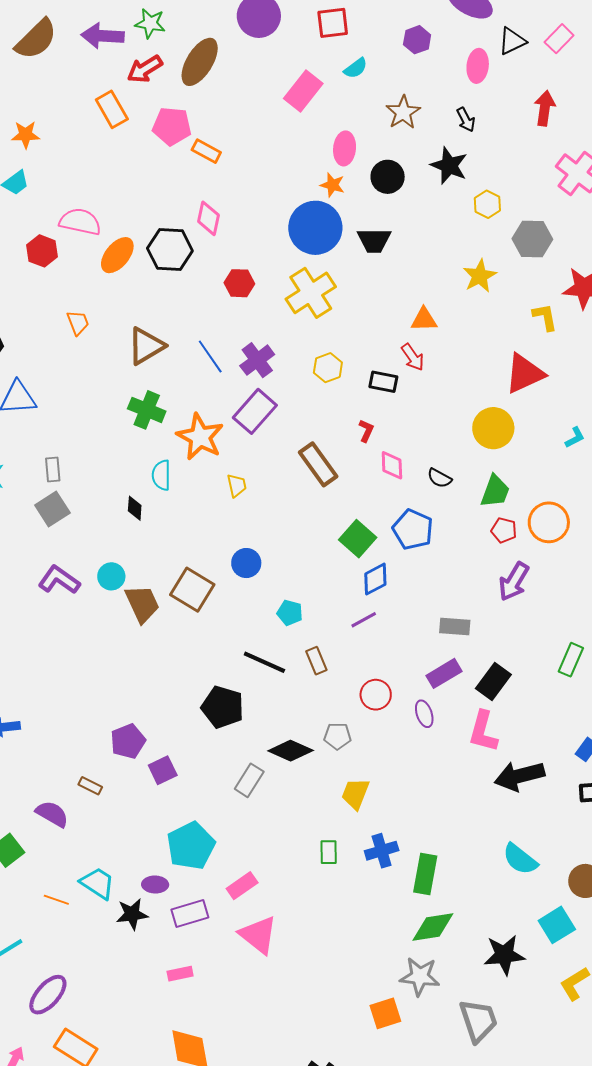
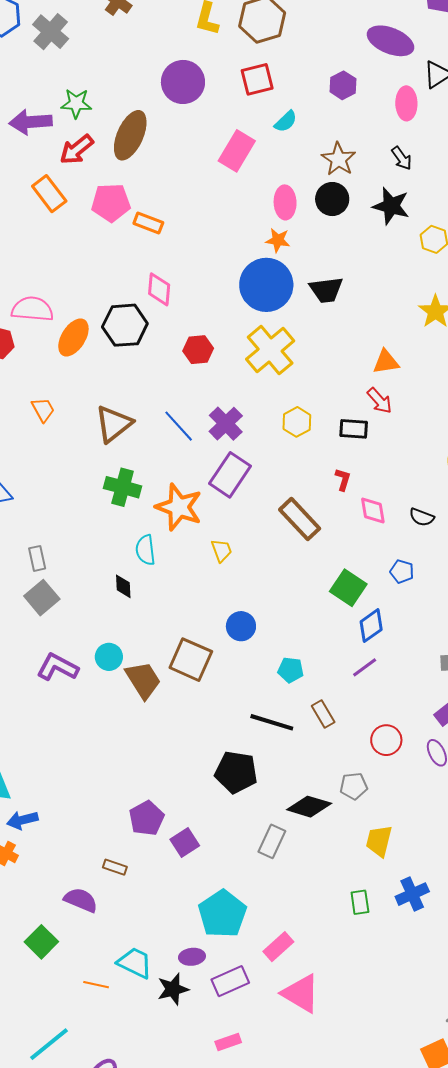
black circle: (388, 177) -> (332, 199), moved
blue pentagon: (413, 529) -> (402, 572), size x0.6

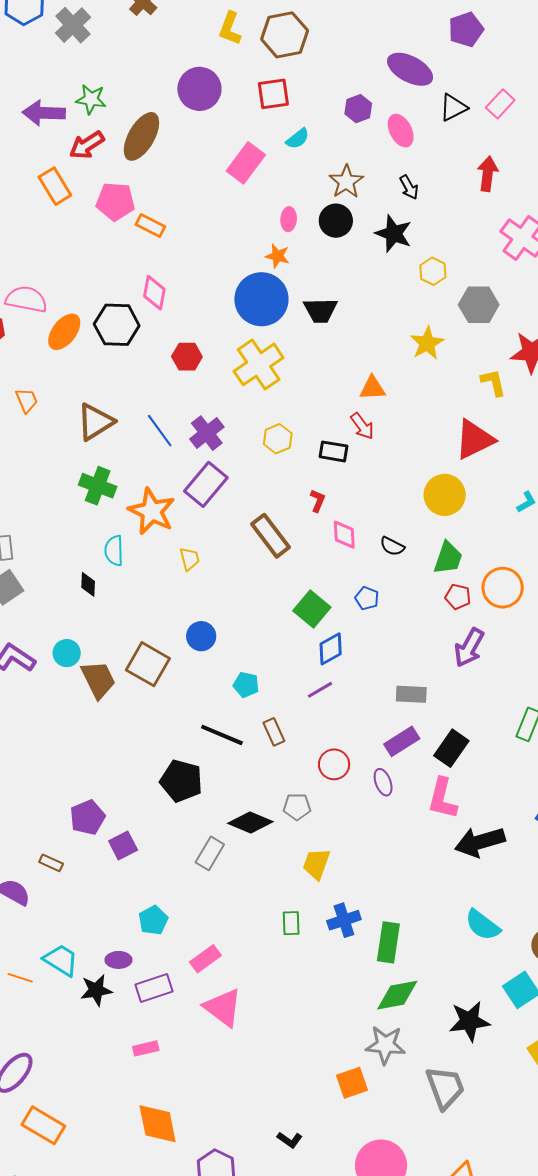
pink ellipse: (406, 103) -> (401, 131), moved, turned -32
pink ellipse: (285, 202) -> (289, 219), size x0.7
cyan pentagon: (222, 914) -> (153, 920), size x0.6

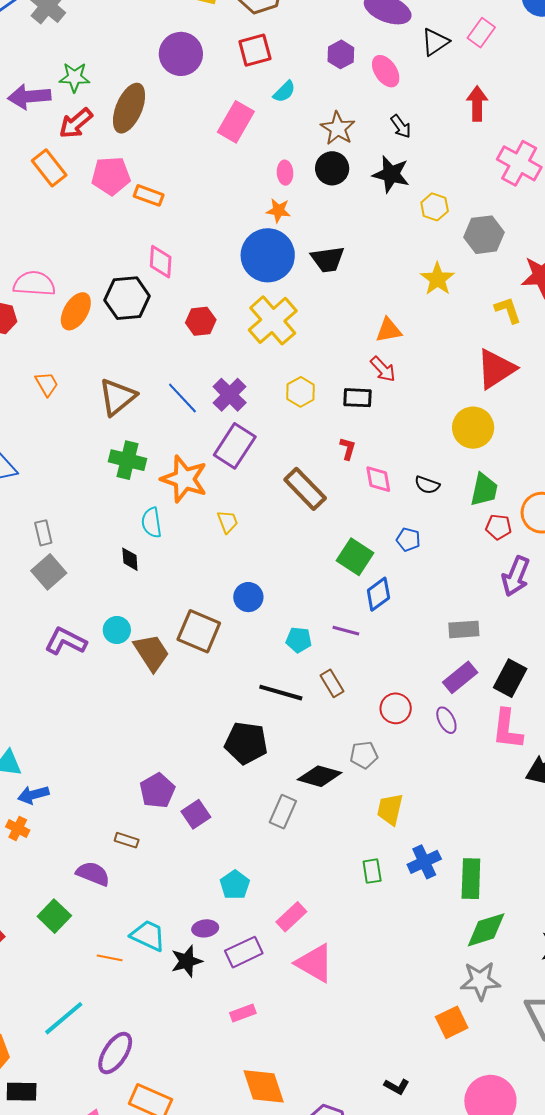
purple line: (320, 690) -> (346, 631), moved, turned 52

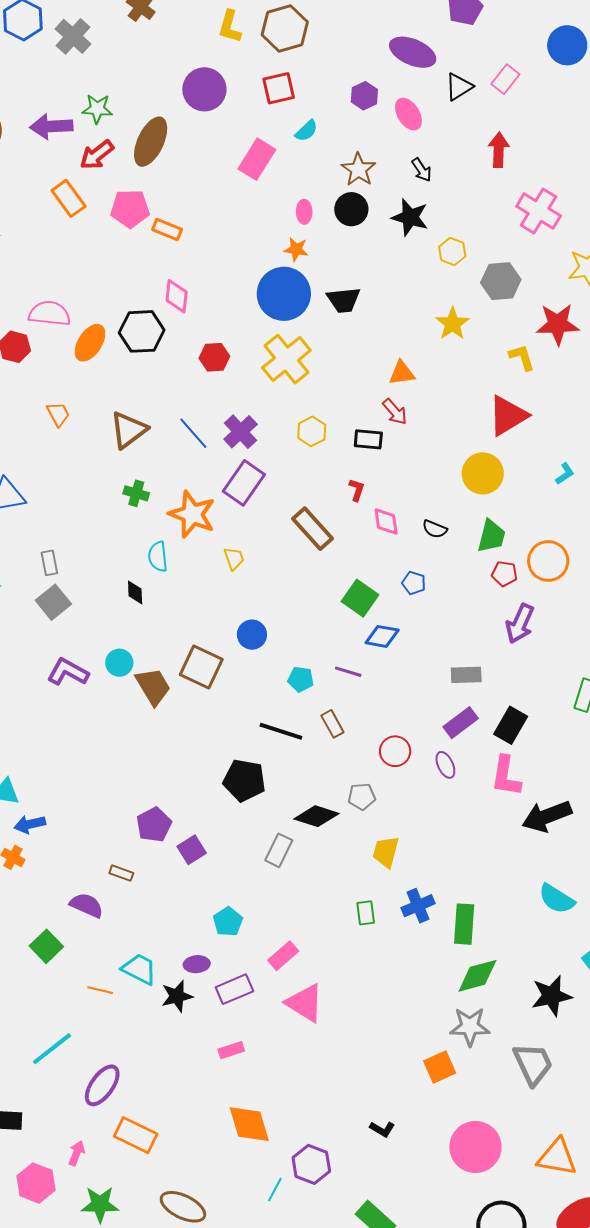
green cross: (127, 460) -> (136, 493), size x0.7
blue diamond: (378, 594) -> (382, 636), turned 44

